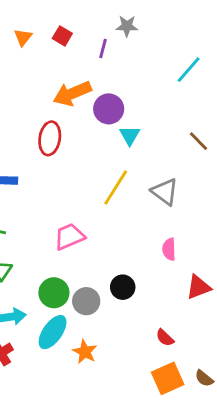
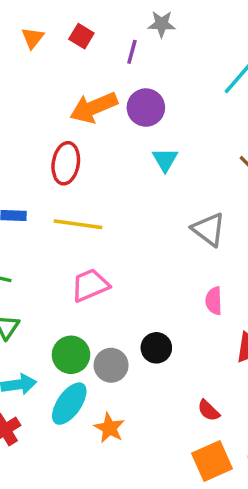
purple circle: (109, 109) -> (146, 108), moved
yellow line: (116, 187) -> (78, 224), moved, turned 66

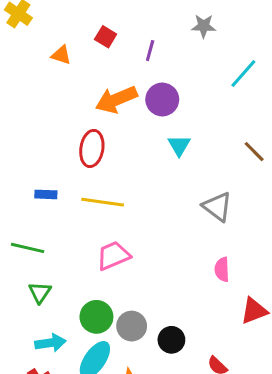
gray star: (162, 24) -> (204, 26), moved
orange triangle: (33, 38) -> (61, 55), moved, turned -50
black circle: (156, 348) -> (171, 340), moved

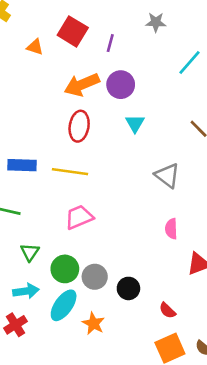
red square: (106, 37) -> (73, 31), size x1.6
red ellipse: (92, 148) -> (79, 126), moved
blue rectangle: (46, 194) -> (22, 165), size x1.5
green triangle: (40, 292) -> (30, 252), moved

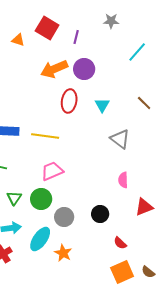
cyan triangle: (135, 124) -> (102, 105), moved
red ellipse: (79, 126) -> (69, 101), moved
green circle: (65, 269) -> (41, 199), moved
black circle: (128, 288) -> (100, 214), moved

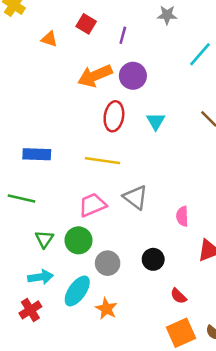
red square: (47, 28) -> (86, 24), size x0.7
yellow line: (45, 136) -> (103, 161), moved
gray triangle: (120, 139) -> (135, 197), moved

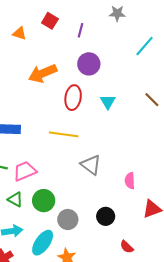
orange arrow: (95, 76) -> (43, 73), moved
pink trapezoid: (92, 205) -> (25, 171), moved
green triangle: (44, 239) -> (15, 200), turned -35

